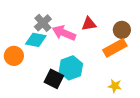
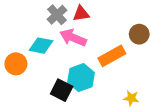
gray cross: (43, 23) -> (57, 15), moved
red triangle: (89, 24) -> (81, 14), moved
orange rectangle: (115, 48) -> (112, 56), moved

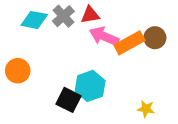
pink arrow: (73, 38) -> (104, 36), moved
cyan diamond: (41, 46) -> (34, 20), moved
orange rectangle: (112, 56) -> (129, 43), moved

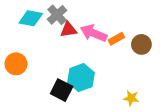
red triangle: (90, 15) -> (68, 30), moved
brown circle: (155, 38) -> (141, 44), moved
orange rectangle: (129, 43) -> (116, 39), size x0.6

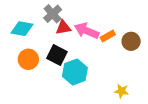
cyan diamond: (31, 18) -> (22, 29), moved
orange circle: (16, 64) -> (28, 59), moved
black square: (62, 90) -> (57, 55), moved

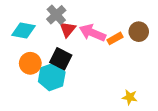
red triangle: (63, 28) -> (68, 29), turned -42
brown circle: (131, 41) -> (139, 32), moved
cyan hexagon: (75, 72) -> (52, 77), moved

